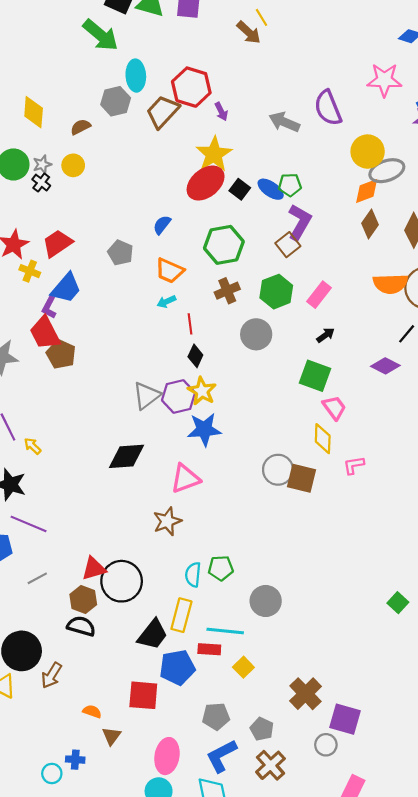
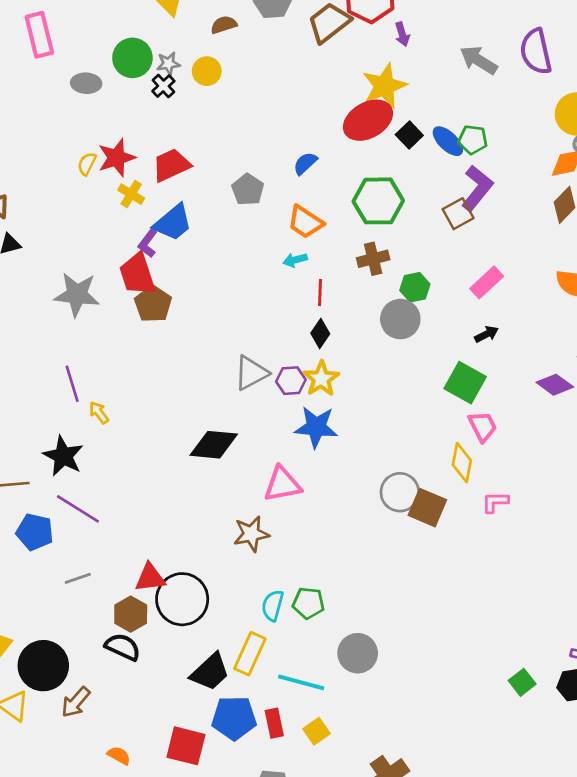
green hexagon: (276, 292) -> (415, 287), moved, size x0.7
purple hexagon: (179, 396) -> (291, 381), size x0.7
red rectangle: (209, 649) -> (274, 723), moved, turned 65

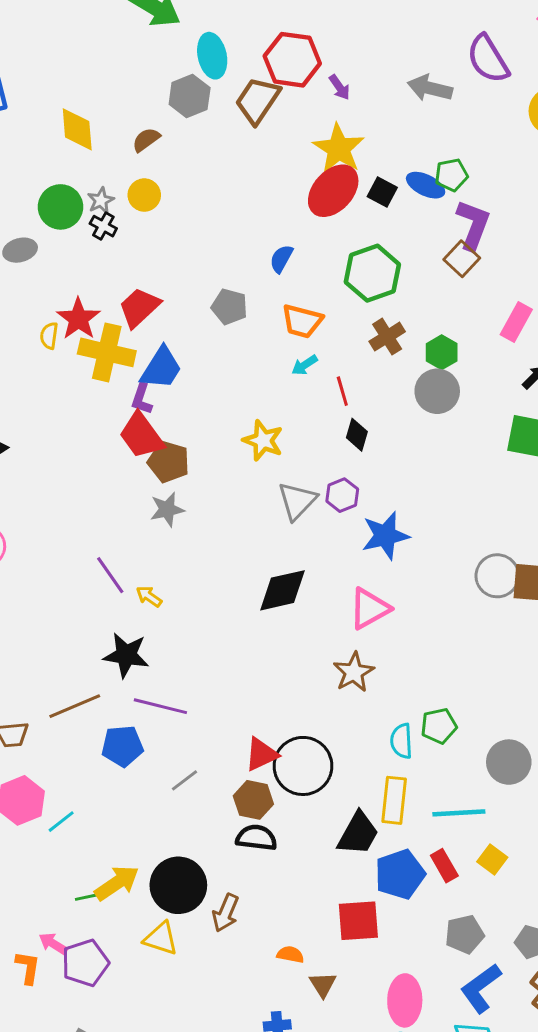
yellow cross: (131, 194) -> (107, 352), size x1.8
gray star: (77, 295) -> (167, 509), moved, size x0.7
yellow star: (321, 379) -> (263, 441), moved

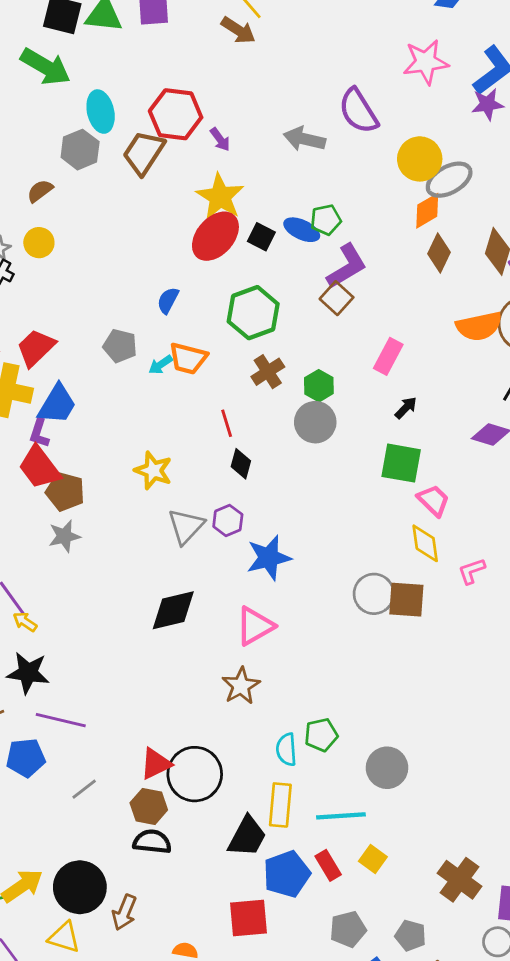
purple L-shape: (473, 225) -> (347, 266), turned 39
cyan arrow: (305, 365) -> (161, 365), moved
yellow arrow: (149, 596) -> (25, 622), moved

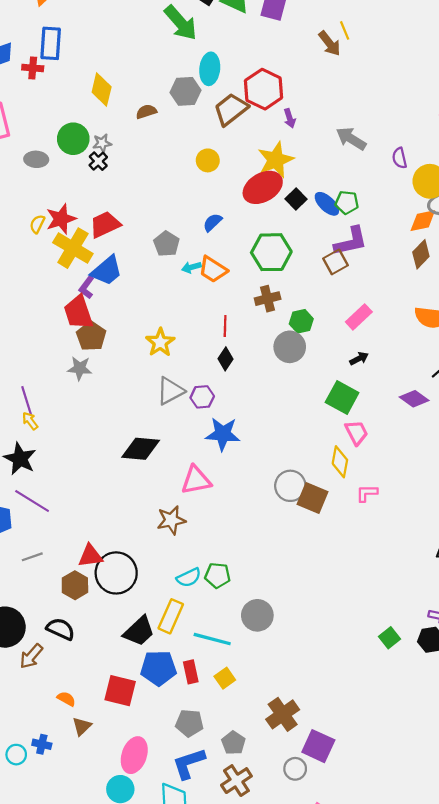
purple semicircle: (358, 111) -> (400, 158), moved, size x0.6
yellow circle: (39, 243) -> (208, 160), moved
cyan semicircle: (286, 749) -> (189, 578), turned -130
black semicircle: (152, 842) -> (61, 629), moved

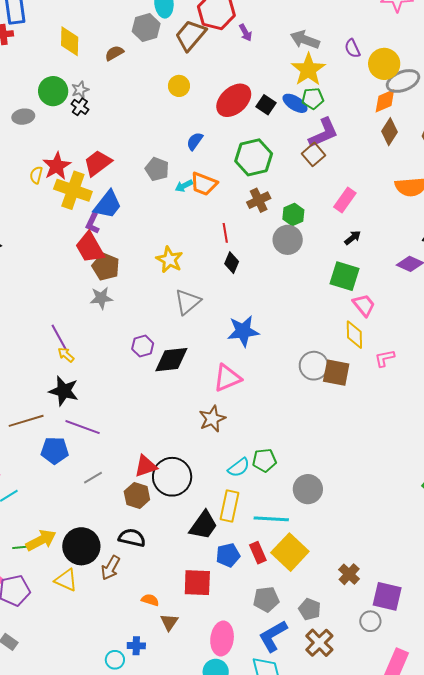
yellow star: (276, 160) -> (308, 70), moved
purple hexagon: (202, 397) -> (143, 346), moved
blue pentagon: (159, 668) -> (228, 555), size x0.7
yellow square: (225, 678) -> (290, 552), size x1.8
brown cross: (283, 714) -> (349, 574), size x0.7

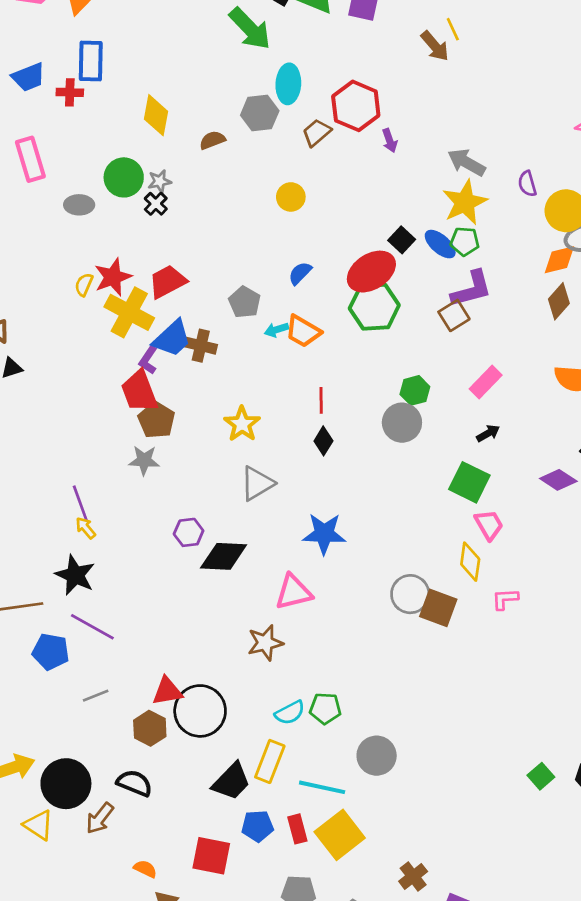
brown trapezoid: (191, 35) -> (317, 133), size x0.7
red ellipse: (234, 100) -> (371, 272), moved
brown cross: (259, 200) -> (201, 346), moved, turned 30

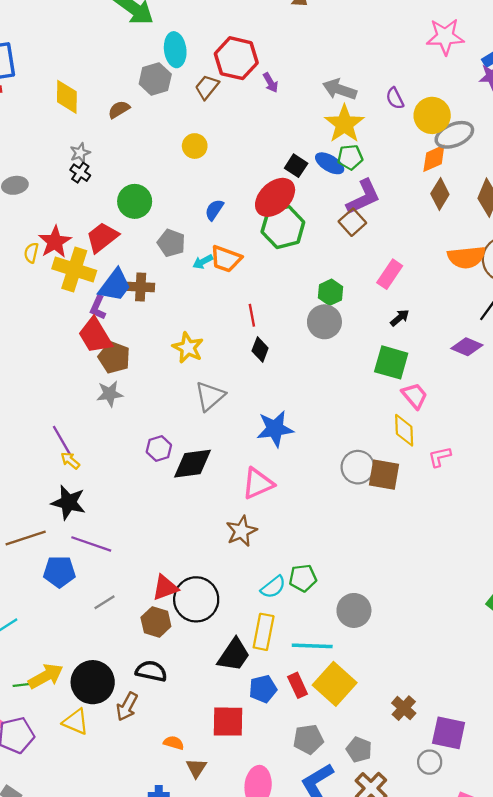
green circle: (124, 177) -> (135, 201), moved

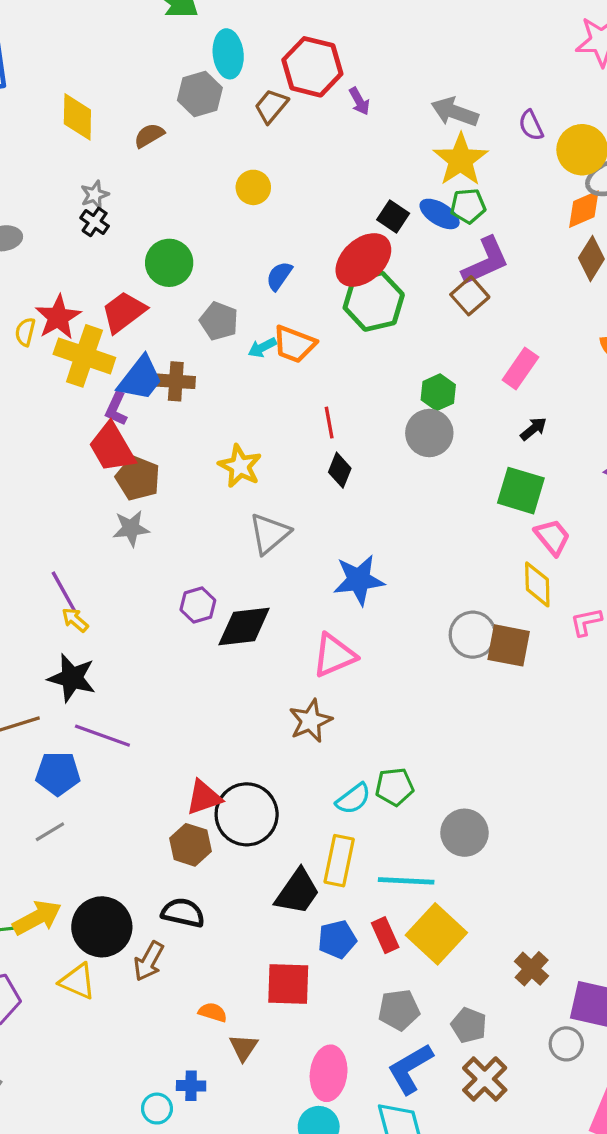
gray line: (105, 602) -> (50, 832), moved

